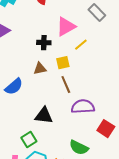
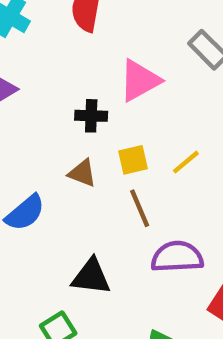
yellow line: (81, 45) -> (186, 162), moved
brown triangle: (40, 69) -> (82, 173), turned 32

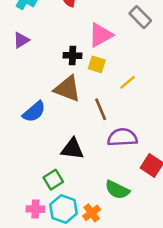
yellow square: (133, 160) -> (97, 64), moved, turned 30
brown triangle: (82, 173) -> (67, 89), size x1.6

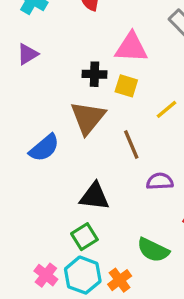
pink triangle: (101, 35) -> (131, 47), turned 32
brown triangle: (67, 89) -> (88, 118), turned 48
purple semicircle: (122, 137) -> (160, 181), size x0.7
green square: (53, 180) -> (84, 237), moved
pink cross: (35, 209) -> (46, 275), turned 36

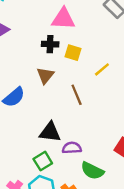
pink triangle: (131, 47) -> (63, 19), moved
brown triangle: (88, 118) -> (45, 75), size x0.7
purple semicircle: (160, 181) -> (72, 148), moved

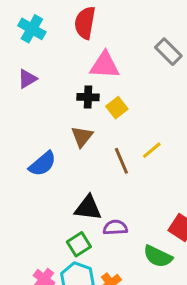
yellow square: (73, 53) -> (117, 108), turned 35
yellow line: (102, 69) -> (152, 150), moved
green semicircle: (92, 171) -> (158, 256), moved

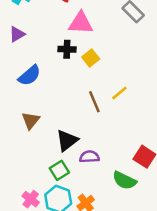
brown triangle: (82, 137) -> (31, 120), moved
blue semicircle: (42, 164) -> (29, 75), moved
black triangle: (88, 208) -> (67, 140), turned -45

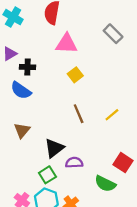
black cross: (67, 49) -> (27, 67), moved
blue semicircle: (29, 75) -> (21, 90), turned 75
yellow line: (119, 93) -> (112, 115), moved

